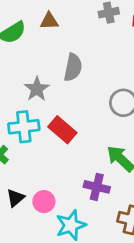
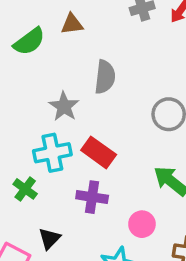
purple cross: (97, 187) -> (92, 197), moved
pink circle: (44, 202) -> (142, 224), moved

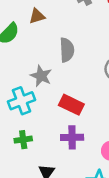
cyan cross: (52, 153) -> (21, 101), moved
green cross: (25, 189) -> (23, 140), turned -35

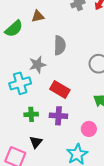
gray star: (41, 76) -> (37, 65), turned 30
green cross: (23, 140) -> (31, 114), moved

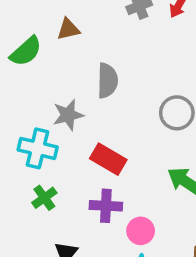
cyan cross: (20, 83) -> (38, 148), turned 30
green cross: (31, 114) -> (44, 198), moved, turned -32
pink circle: (89, 129) -> (141, 231), moved

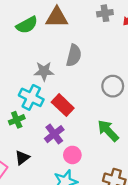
brown triangle: (68, 29) -> (57, 17), size x1.5
cyan cross: (38, 148) -> (31, 97), moved
purple cross: (106, 206) -> (54, 134), turned 36

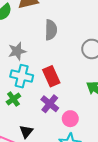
gray star: (44, 71) -> (17, 51), moved
red rectangle: (63, 105) -> (51, 76), turned 36

